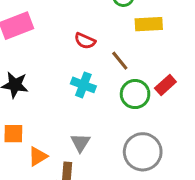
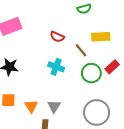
yellow rectangle: (149, 24) -> (101, 37), moved
orange triangle: (38, 156) -> (31, 106), moved, turned -32

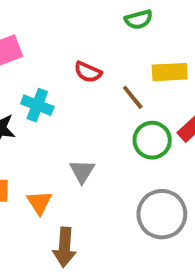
cyan cross: (56, 67) -> (37, 105), moved
gray triangle: (54, 106) -> (82, 171), moved

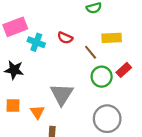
cyan cross: (37, 105) -> (36, 42), moved
gray triangle: (82, 171) -> (62, 94), size x1.6

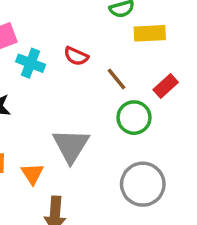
yellow rectangle: (112, 38) -> (150, 33), moved
red rectangle: (124, 70) -> (166, 86), moved

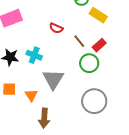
yellow rectangle: (150, 33) -> (98, 15), turned 36
cyan cross: (31, 63) -> (34, 55), moved
red rectangle: (166, 86) -> (99, 45), moved

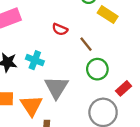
red rectangle: (99, 45) -> (124, 88), moved
orange triangle: (31, 95) -> (31, 106), size x1.5

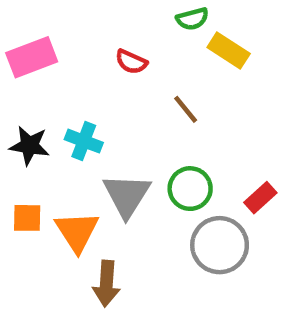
red semicircle: (60, 29) -> (131, 62), moved
green circle: (97, 69) -> (190, 189), moved

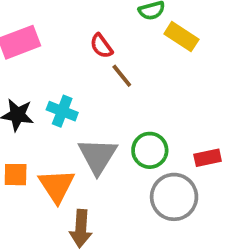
red semicircle: (131, 62) -> (101, 46), turned 30
brown line: (186, 109) -> (122, 76), moved
red rectangle: (260, 198) -> (208, 158), turned 30

